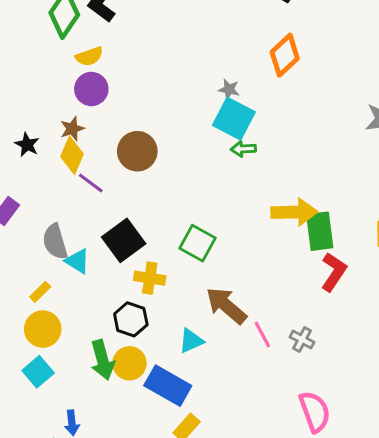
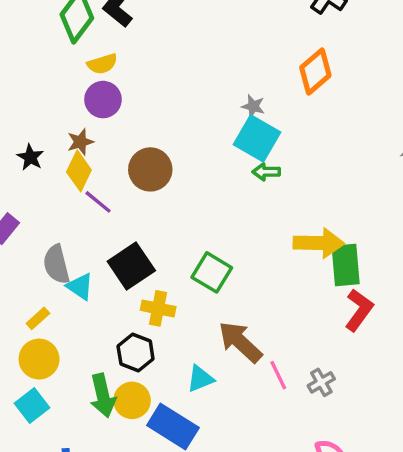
gray cross: (302, 340) -> (321, 382), turned 30

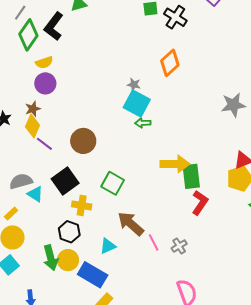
brown circle: (150, 169) -> (83, 141), moved
gray semicircle: (56, 264) -> (21, 181), turned 90

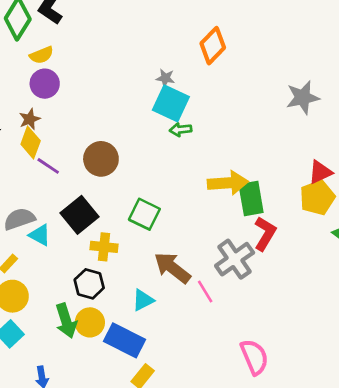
gray cross: (179, 246) -> (235, 259), moved, size x1.8

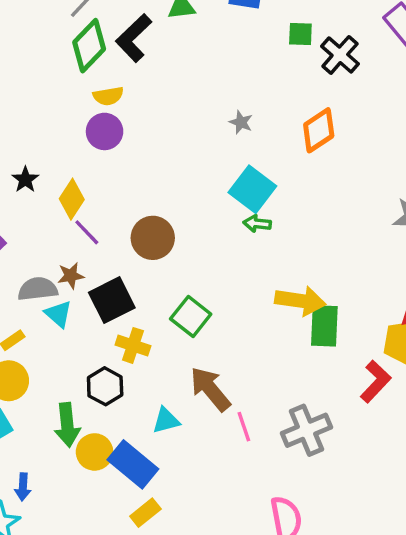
gray star: (165, 78) -> (241, 122), moved
brown star: (30, 119) -> (71, 276), moved
red L-shape: (265, 234) -> (376, 382), moved
gray cross: (235, 259) -> (306, 430), moved
yellow circle: (90, 322) -> (95, 452), moved

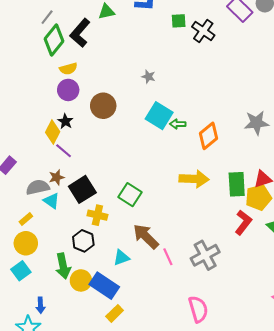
orange diamond: (319, 130) -> (208, 136), moved
black star: (25, 180) -> (65, 121), moved
green arrow: (257, 223) -> (178, 124), moved
brown circle: (153, 238) -> (103, 106), moved
green rectangle: (324, 326) -> (237, 184), moved

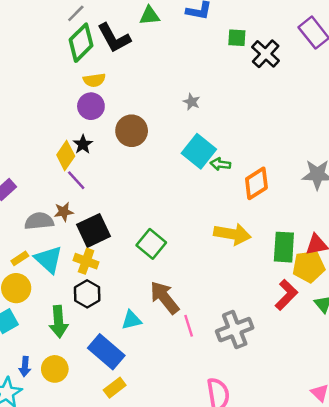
black L-shape: (80, 33) -> (114, 38), turned -76
cyan triangle: (51, 201) -> (49, 259), moved, size x1.4
yellow cross: (97, 215) -> (86, 261), moved
yellow circle: (81, 280) -> (55, 369), moved

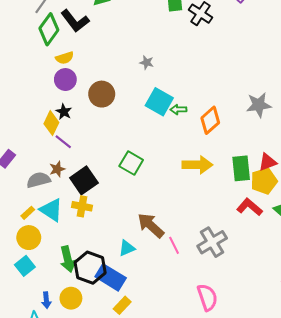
green square: (151, 244) -> (131, 163), moved
black hexagon: (87, 294) -> (90, 268), moved, size x1.4
red L-shape: (286, 295) -> (250, 207), turned -85

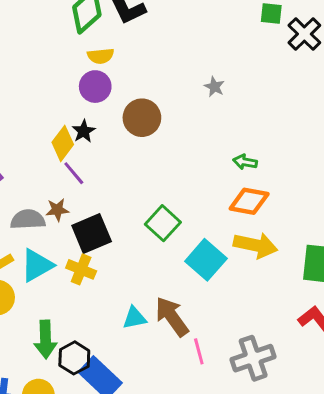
cyan square: (159, 102) -> (206, 260), moved
orange diamond: (210, 120) -> (249, 201), moved, turned 40
cyan triangle: (51, 210) -> (37, 265), turned 45
cyan triangle: (127, 248) -> (135, 318), moved
black hexagon: (90, 268) -> (74, 358), size x0.7

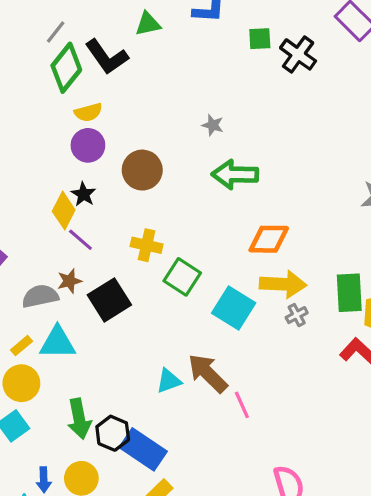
green arrow: (245, 162) -> (235, 174), moved, size x1.8
cyan triangle: (37, 265) -> (58, 343), turned 39
yellow cross: (81, 269) -> (147, 245), moved
gray cross: (253, 358) -> (297, 315), moved, size x0.5

